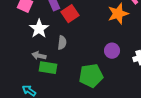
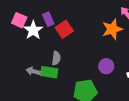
white star: (39, 29) -> (33, 30), moved
green rectangle: (48, 68) -> (49, 72), moved

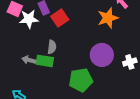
white star: (33, 30) -> (29, 19), turned 30
purple circle: (106, 66) -> (102, 55), size x1.5

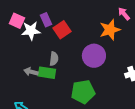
purple circle: (102, 55) -> (94, 56), moved

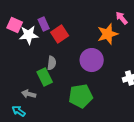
gray arrow: (31, 72) -> (29, 94), moved
green rectangle: (47, 73) -> (45, 77), turned 54

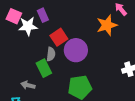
red square: (60, 34) -> (59, 37), moved
purple circle: (92, 60) -> (76, 50), moved

